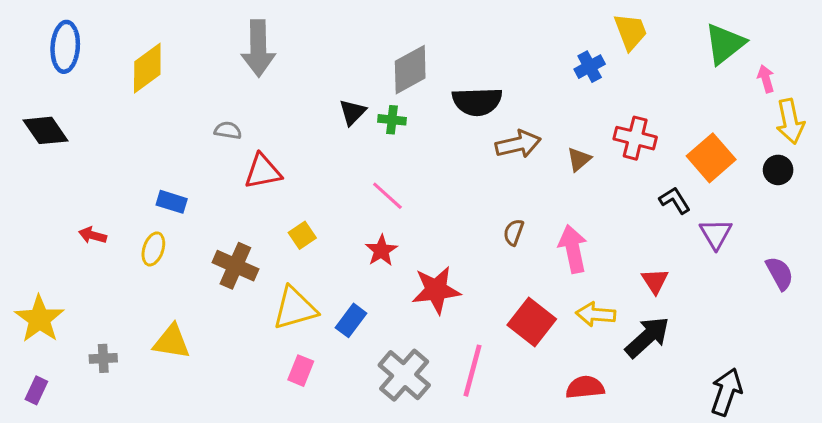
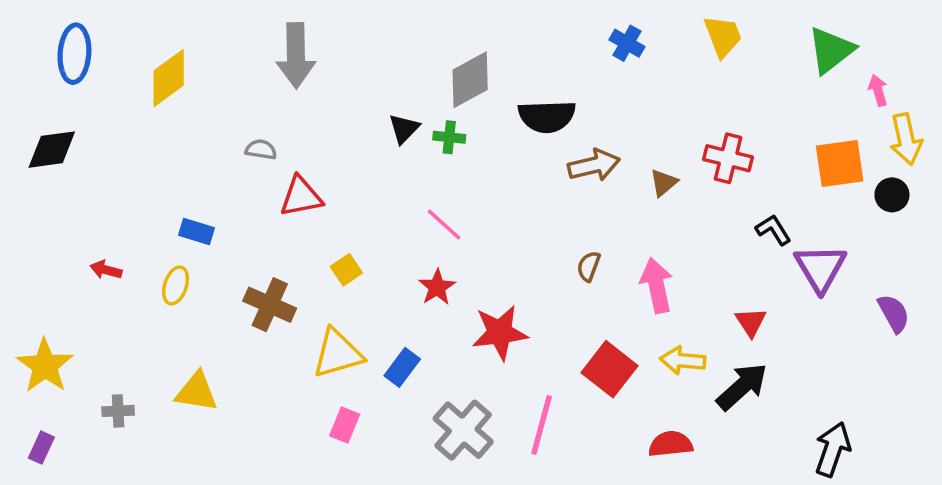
blue cross: (590, 67) -> (627, 43), moved, turned -32
black diamond: (45, 130) -> (52, 150), turned -63
orange square: (711, 158) -> (840, 163), moved, turned 33
purple triangle: (716, 234) -> (820, 268), size x1.4

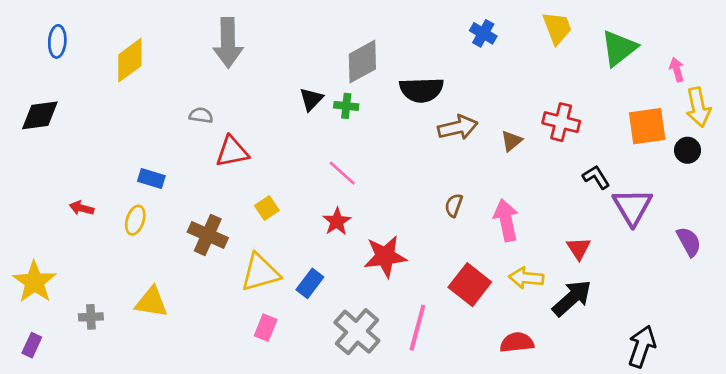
green triangle: (831, 50) -> (619, 48), moved
blue ellipse: (74, 54) -> (57, 41), size x0.7

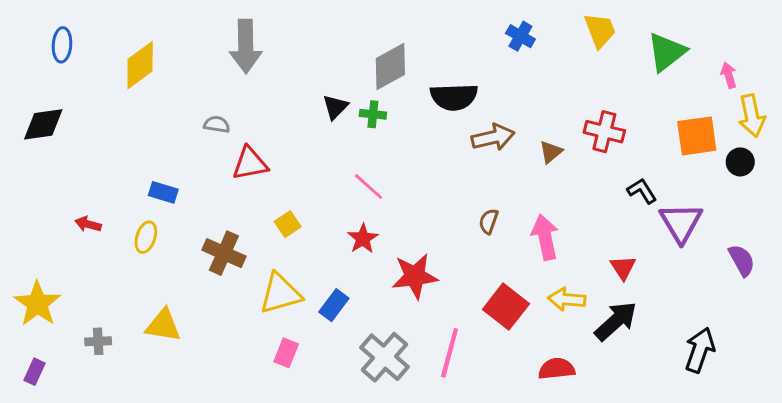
black arrow: (642, 346) -> (700, 350), moved

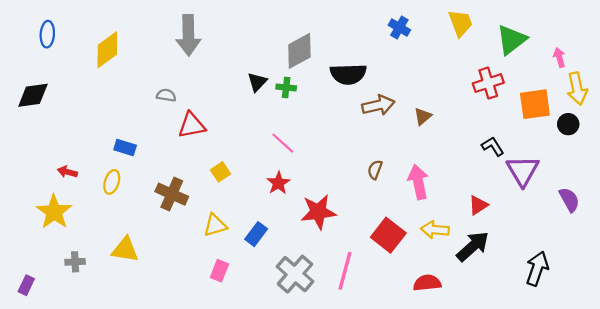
red cross: (604, 132) -> (488, 83), moved, turned -32
red triangle: (623, 268) -> (478, 205), turned 30
yellow triangle: (280, 294) -> (215, 225), size x0.7
yellow star: (37, 304) -> (54, 212), moved

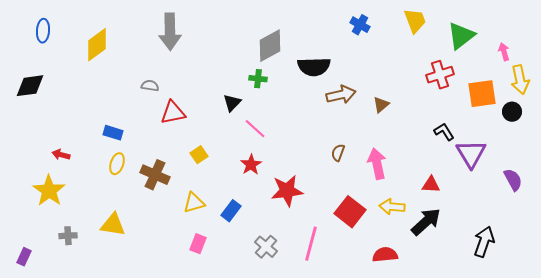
black triangle: (257, 82) -> (232, 103), moved
yellow ellipse: (112, 182) -> (117, 164), moved
red triangle: (478, 205) -> (431, 185), turned 36
gray cross: (295, 274) -> (266, 247), size x0.7

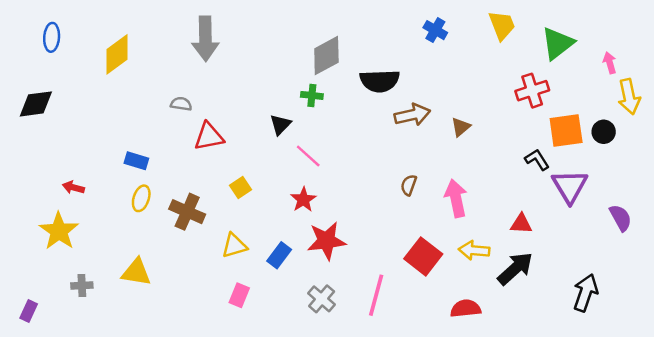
orange square: (482, 94) -> (566, 131), moved
black circle: (512, 112) -> (604, 132), moved
red star: (287, 191) -> (326, 241), moved

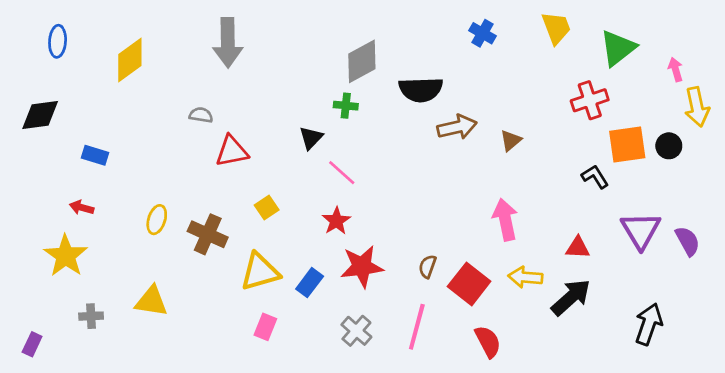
blue rectangle: (136, 161) -> (95, 155), moved
brown semicircle: (409, 185) -> (428, 266), moved
purple triangle: (570, 186) -> (641, 230), moved
yellow triangle: (234, 246) -> (260, 272), size x1.4
red semicircle: (466, 309) -> (488, 342), moved, turned 68

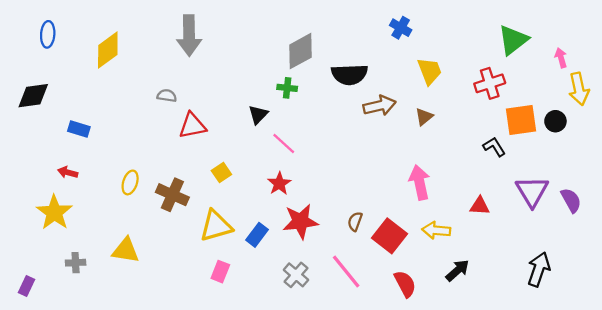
yellow trapezoid: (556, 28) -> (430, 71), moved
black arrow: (571, 297) -> (457, 270), moved, size x0.7
pink line: (417, 327) -> (346, 272), turned -54

